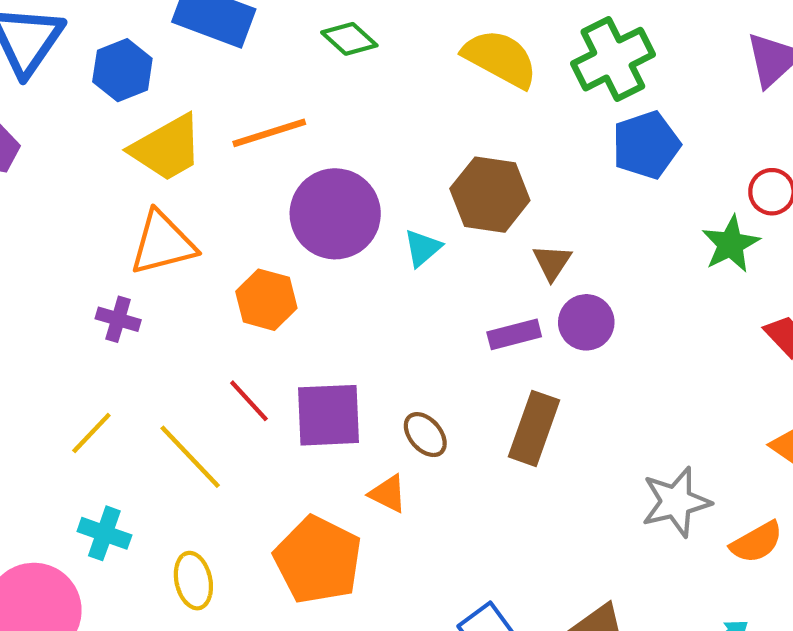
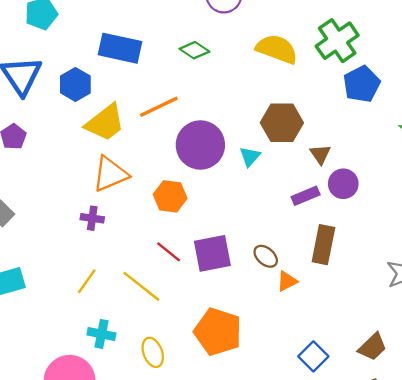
orange triangle: (388, 494) -> (287, 281), moved, turned -45

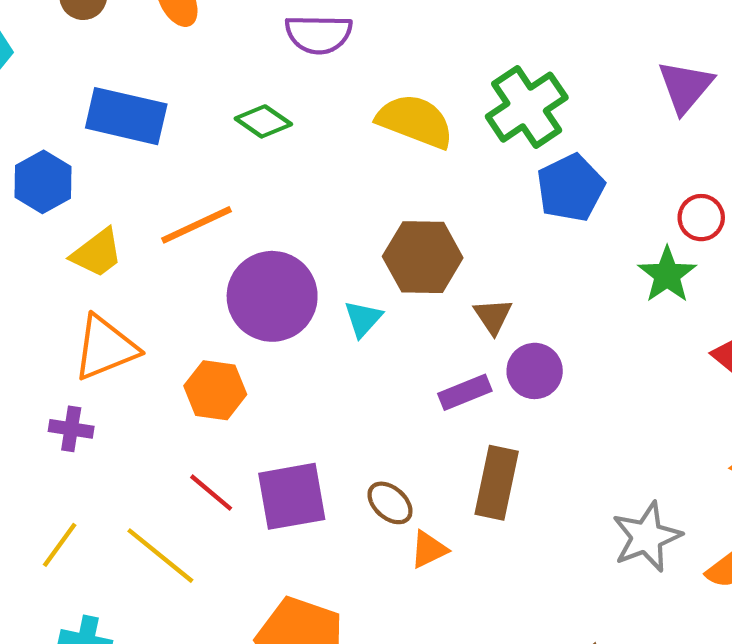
yellow trapezoid: (105, 123) -> (97, 253), size x0.7

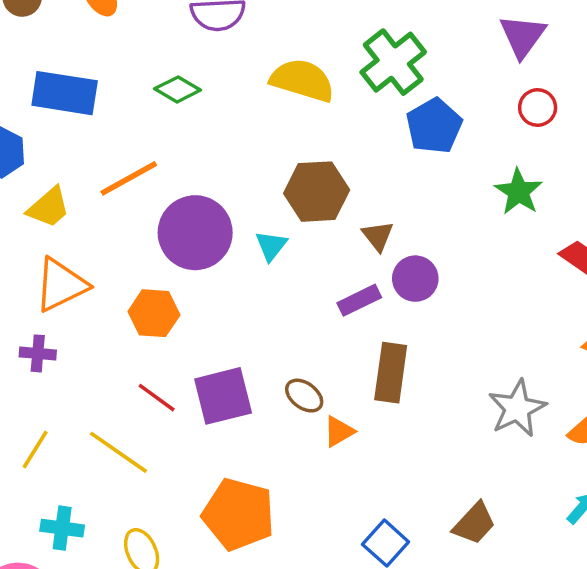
red circle: (701, 218) -> (538, 108), moved

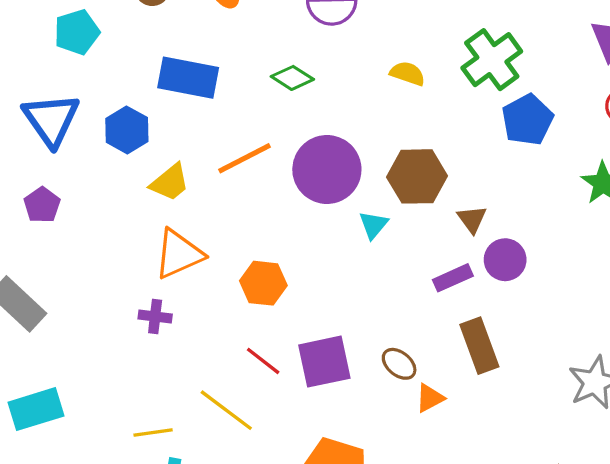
yellow semicircle: (302, 80) -> (408, 73), size x0.6
purple circle: (195, 233) -> (327, 169), moved
brown rectangle: (391, 373) -> (479, 346), turned -30
yellow line: (35, 449) -> (153, 433), moved, turned 48

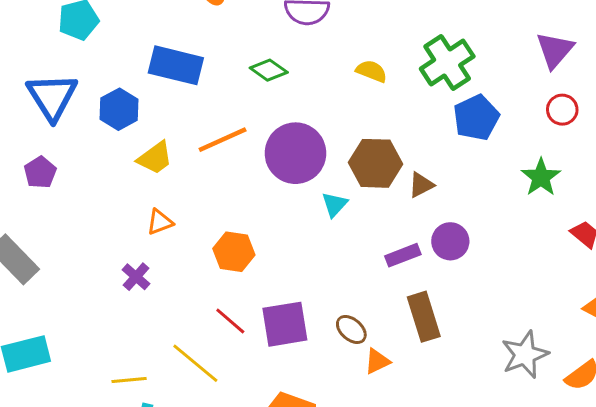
brown triangle: (472, 219) -> (421, 185), moved, turned 36
orange triangle: (179, 254) -> (160, 222), size x0.6
purple cross: (155, 317) -> (136, 277), turned 32

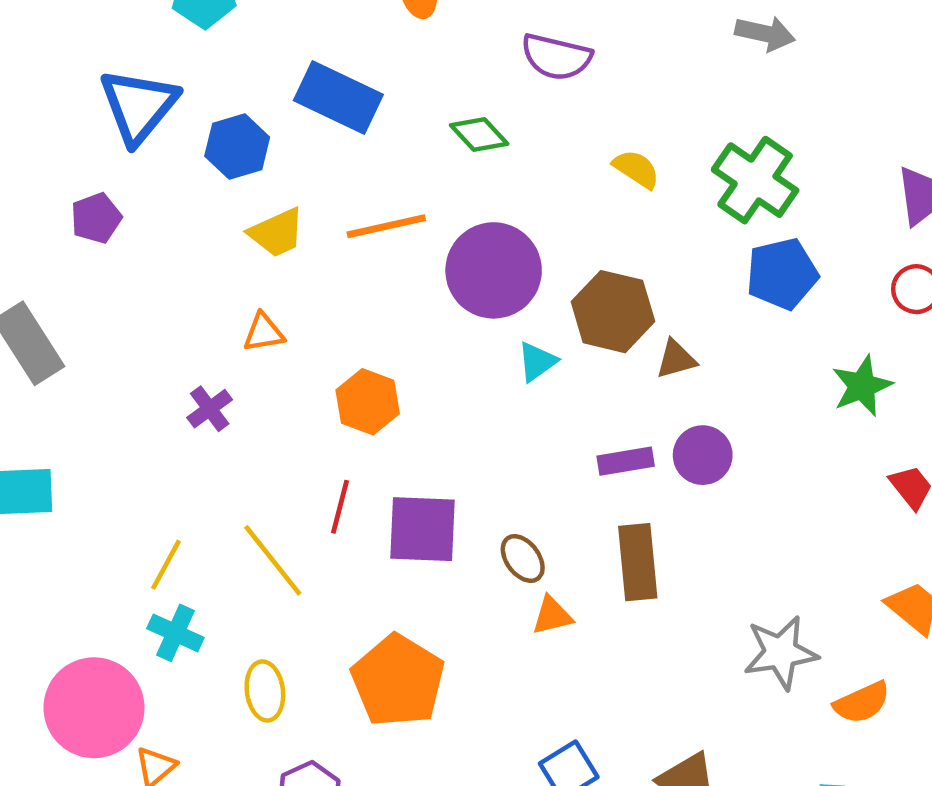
green cross: (447, 63) -> (755, 180), turned -34
red line: (230, 321) -> (340, 507), turned 52
yellow line: (129, 380) -> (166, 565), turned -68

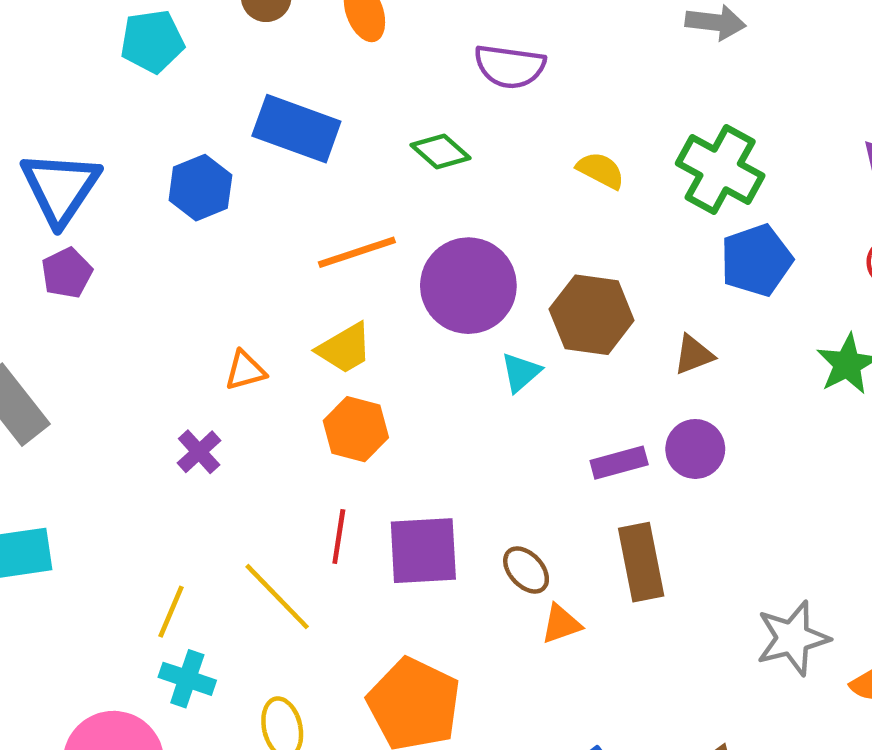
blue triangle: (139, 106) -> (60, 188), moved
yellow trapezoid: (277, 233) -> (345, 348), moved
brown triangle: (676, 359) -> (694, 355), moved

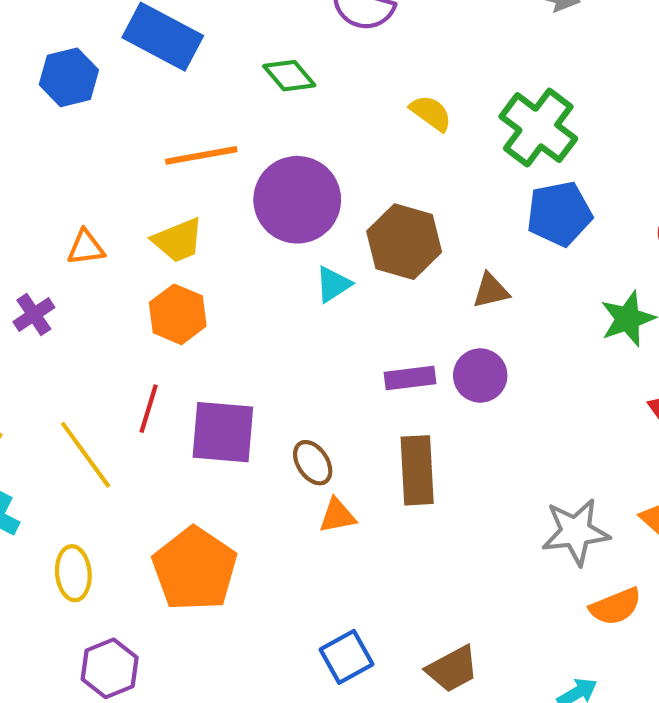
gray star: (793, 638) -> (576, 532), moved

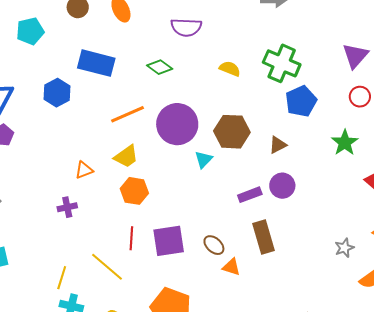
purple cross: (34, 315) -> (67, 207), turned 36
orange triangle: (337, 516) -> (231, 267), turned 42
gray star: (576, 532) -> (344, 248), size x0.6

